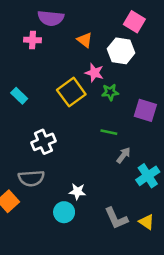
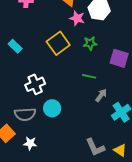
pink star: (94, 73) -> (77, 18), moved
white star: (77, 192) -> (30, 143), moved
cyan circle: (64, 212) -> (52, 108), moved

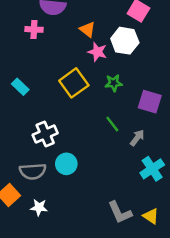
green line: (89, 76) -> (112, 124), turned 40
gray arrow: (101, 95) -> (137, 138), moved

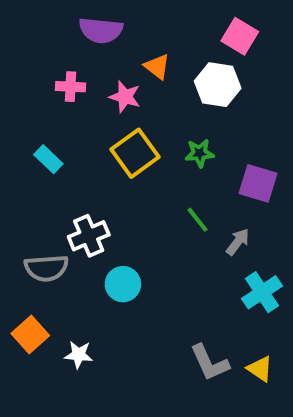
pink cross: (34, 29) -> (71, 87), moved
pink star: (97, 52) -> (125, 97), moved
gray semicircle: (33, 171) -> (46, 268), moved

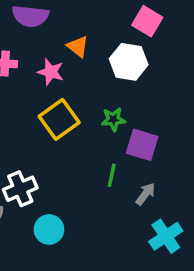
purple square: (258, 183) -> (142, 145), moved
green line: (197, 220) -> (112, 175), turned 50

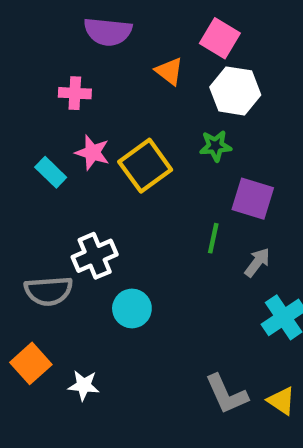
pink square: (147, 21) -> (220, 38), moved
pink star: (51, 72) -> (92, 152), moved
green star: (113, 119) -> (215, 146), moved

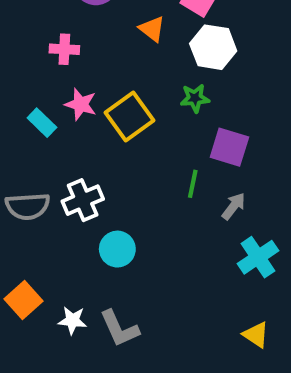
gray semicircle: (48, 291) -> (28, 206), moved
gray L-shape: (226, 394) -> (119, 329), moved

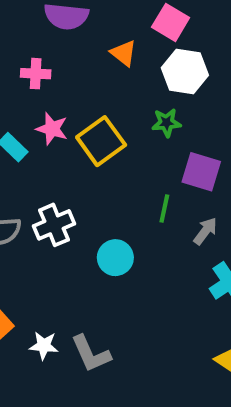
cyan circle: (117, 249) -> (115, 258), moved

